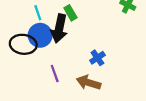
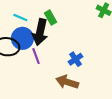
cyan line: (38, 13) -> (20, 18), turned -48
purple line: (55, 74) -> (36, 56), moved

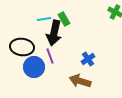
cyan line: (20, 18) -> (44, 19), moved, turned -32
blue circle: (22, 38) -> (34, 67), moved

